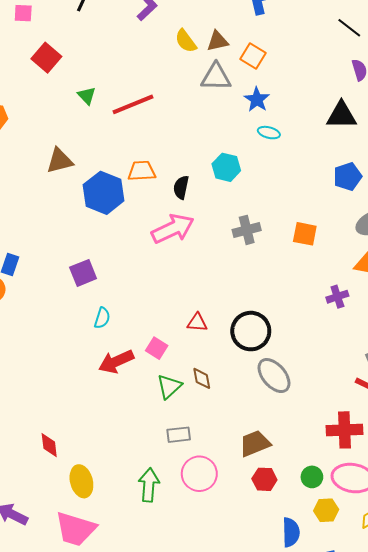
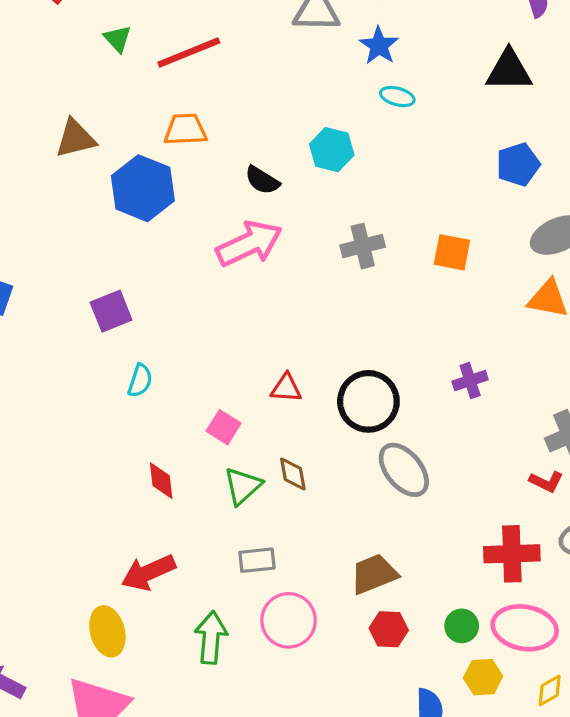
orange trapezoid: (142, 171) -> (185, 130), moved
black semicircle: (181, 187) -> (262, 180), turned -70
purple cross: (337, 297) -> (470, 380), moved
red arrow: (116, 362) -> (148, 572), moved
red diamond: (49, 445) -> (161, 481), moved

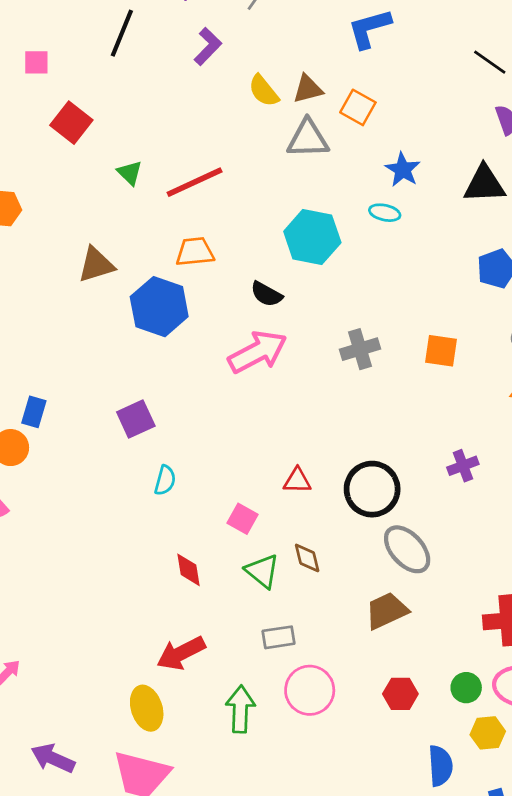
blue star: (379, 46) -> (403, 170), moved
cyan hexagon: (332, 150) -> (312, 237), moved, size x1.4
green triangle: (243, 486) -> (262, 571), turned -36
brown trapezoid: (374, 574) -> (387, 611), moved

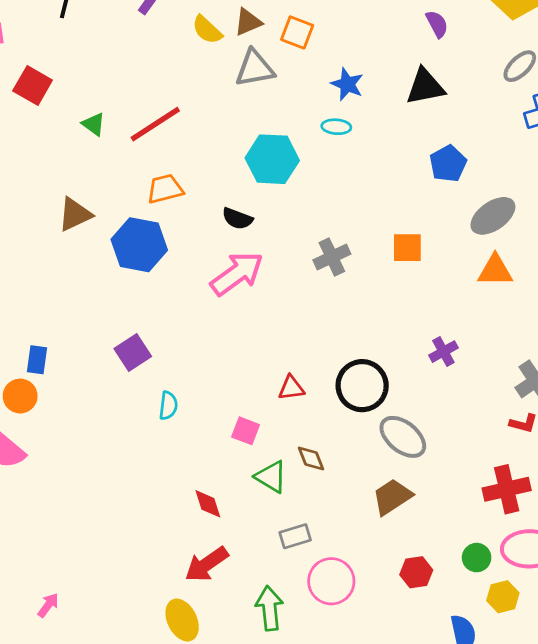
red diamond: (188, 570) -> (208, 504), moved

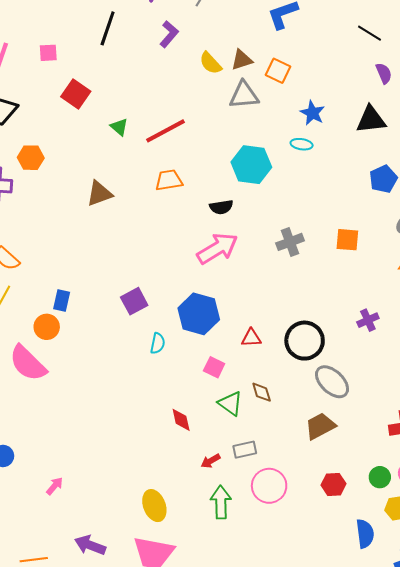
black semicircle: (237, 219) -> (221, 207), turned -35
blue hexagon: (139, 245) -> (199, 314), moved
red arrow: (207, 564) -> (211, 461), moved, size x0.6

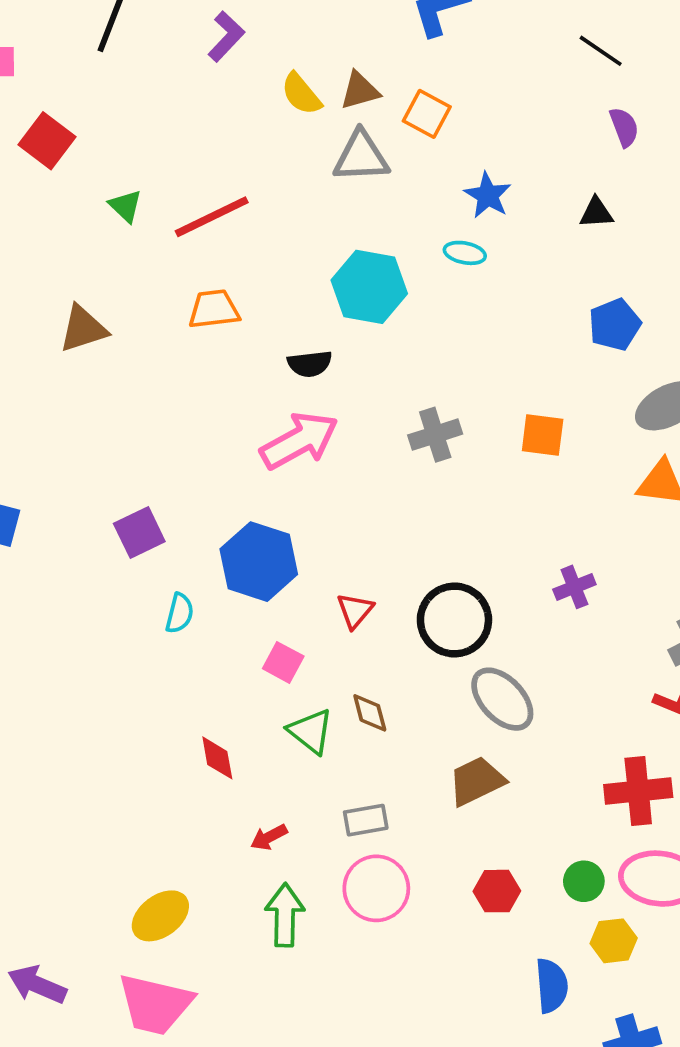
black triangle: (371, 120) -> (596, 213), size x0.6
red triangle: (251, 338) -> (355, 611), turned -50
gray rectangle: (245, 450) -> (366, 820), moved
yellow ellipse: (154, 506) -> (160, 916), turned 72

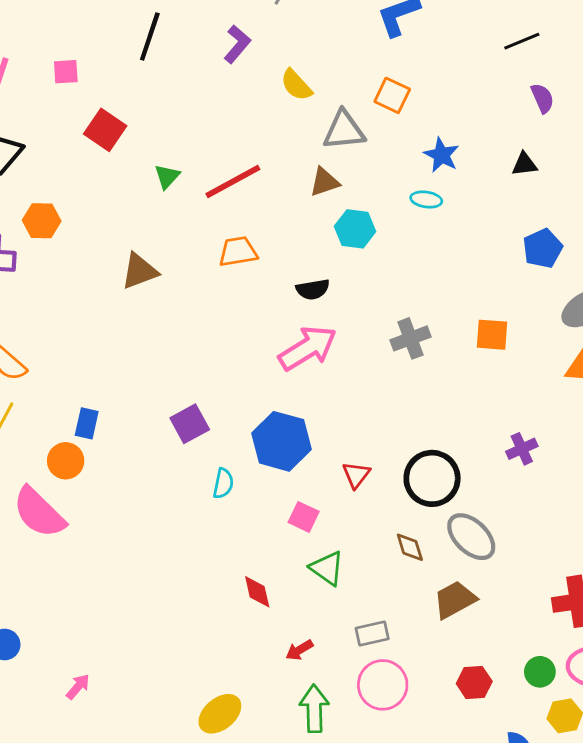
black line: (601, 51) -> (522, 41), turned -54
brown triangle: (360, 91) -> (324, 182), moved
green triangle: (125, 206) -> (167, 176), turned 32
cyan hexagon: (369, 287) -> (355, 229), size x0.7
brown diamond: (370, 713) -> (410, 547), moved

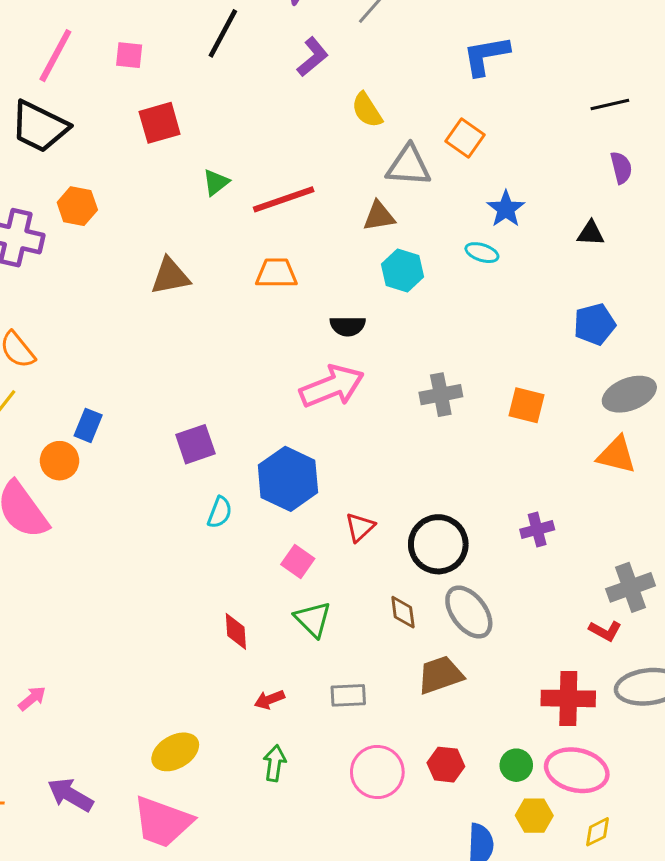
red square: (105, 130) -> (160, 123), turned 30
pink circle: (383, 685) -> (377, 772), moved
green arrow: (314, 708) -> (275, 763), size x0.7

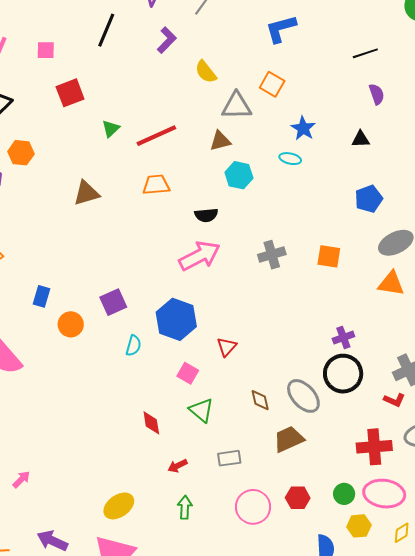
orange circle: (59, 461) -> (71, 324), moved
black circle: (438, 544) -> (343, 374), moved

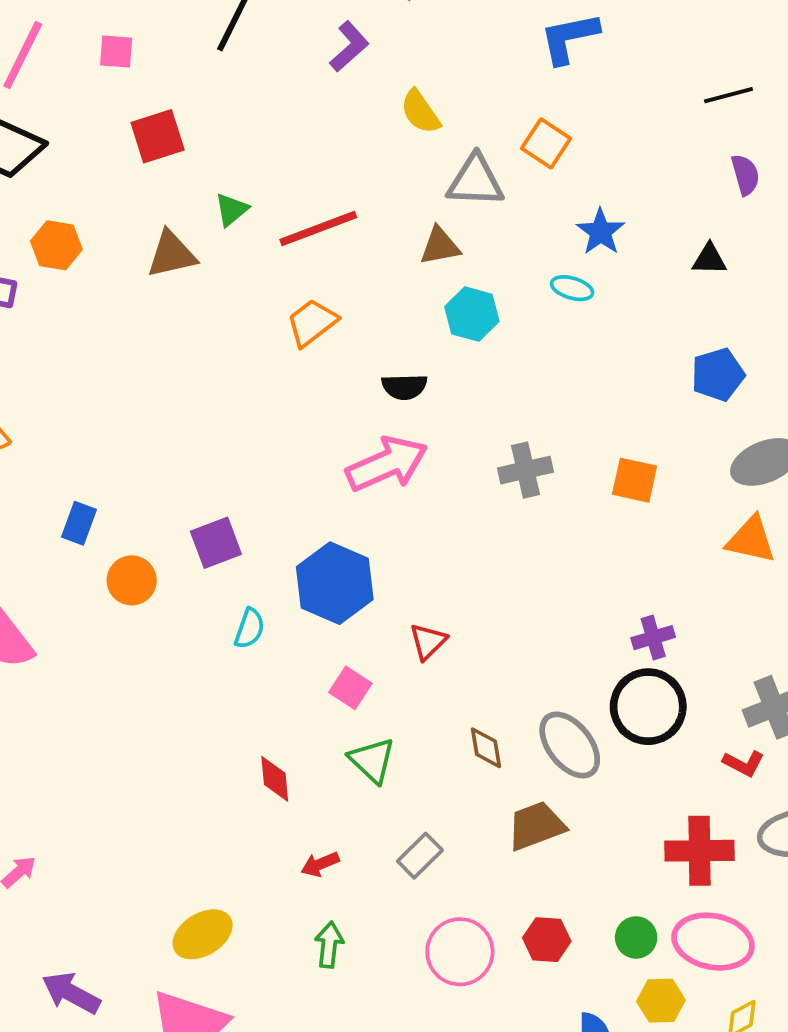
orange trapezoid: (156, 185) -> (312, 323), turned -36
brown triangle: (86, 193) -> (172, 254), moved
gray rectangle: (229, 458) -> (420, 856), turned -40

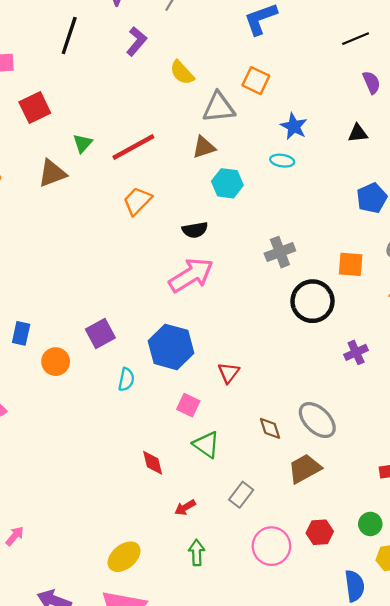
gray cross: (525, 470) -> (280, 252), moved
orange square: (635, 480) -> (351, 264), moved
black circle: (648, 707) -> (312, 301), moved

